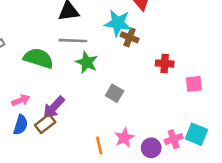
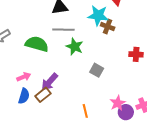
red cross: (165, 64) -> (136, 54), moved
pink star: (124, 138) -> (118, 103), moved

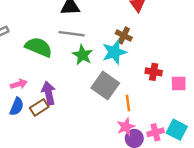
cyan star: (98, 15) -> (114, 52), moved, turned -30
gray square: (97, 70) -> (105, 85), size x1.6
purple arrow: (49, 82) -> (49, 93), turned 120
orange line: (85, 111) -> (128, 103), moved

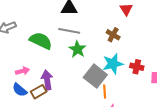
cyan star: (114, 52) -> (113, 64), moved
orange line: (128, 103) -> (105, 91), moved
blue semicircle: (17, 106) -> (20, 90), turned 105

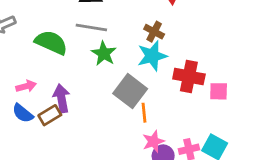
cyan star: (113, 64) -> (152, 56), moved
red cross: (137, 67) -> (189, 76), size x1.5

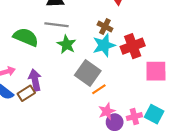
red cross: (189, 76) -> (133, 46), moved, turned -30
pink square: (219, 91) -> (156, 71), size x1.5
orange line: (144, 113) -> (99, 89), turned 64

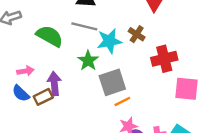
green star: (67, 44) -> (88, 61), moved
cyan star: (104, 45) -> (109, 41), moved
gray square: (88, 73) -> (112, 82), turned 30

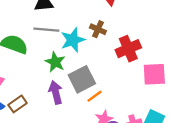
purple arrow: (54, 84) -> (56, 92), moved

